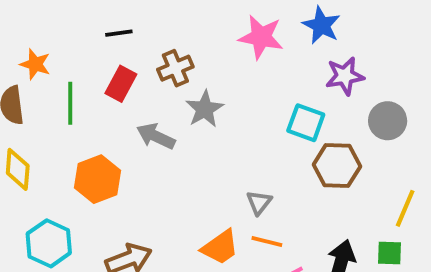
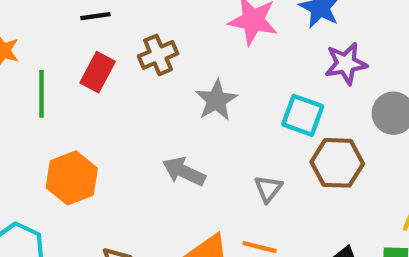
gray star: (205, 109) -> (216, 100), moved
gray arrow: (156, 136) -> (184, 171), moved
gray triangle: (259, 202) -> (268, 189), moved

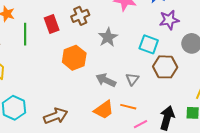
red rectangle: (98, 72) -> (52, 24), turned -48
gray arrow: (184, 171) -> (106, 80), moved
orange hexagon: (72, 178) -> (74, 58), moved

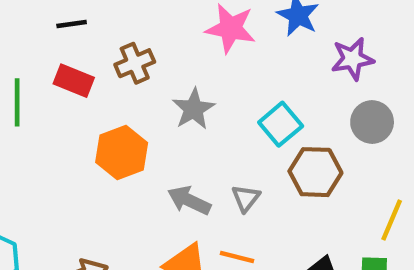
purple star: (169, 20) -> (352, 59), moved
red rectangle: (52, 24) -> (74, 81), turned -48
cyan square: (149, 44) -> (281, 124), turned 30

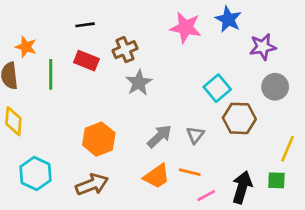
gray star: (194, 109) -> (139, 83), moved
orange hexagon: (122, 152) -> (99, 139), moved
gray arrow: (189, 200) -> (159, 136), turned 112

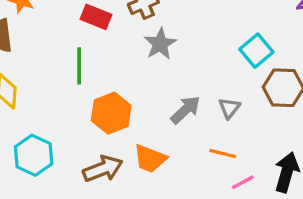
green line: (51, 74) -> (79, 66), moved
orange trapezoid: (157, 176) -> (150, 159), moved, turned 56

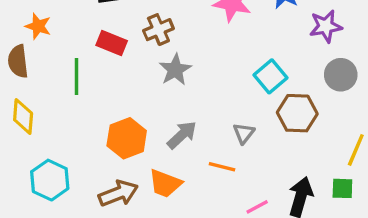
green line: (79, 66) -> (77, 76), moved
gray arrow: (185, 110) -> (182, 135), moved
orange line: (223, 154) -> (222, 167), moved

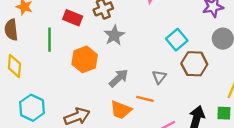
orange hexagon: (127, 138) -> (85, 59), moved
orange trapezoid: (165, 183) -> (121, 110), moved

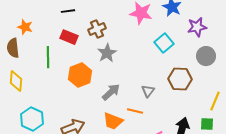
cyan square: (177, 40) -> (164, 43), moved

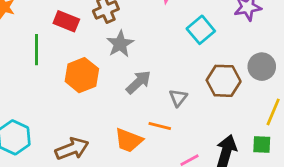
gray circle: (206, 56) -> (262, 67), moved
gray arrow: (111, 92) -> (139, 82), moved

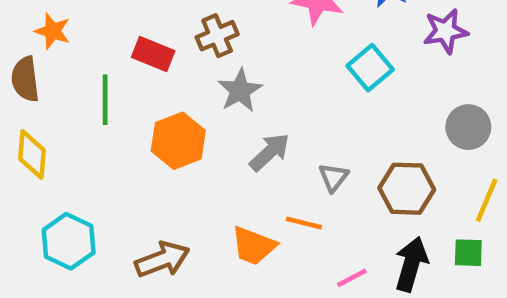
brown hexagon: (224, 81) -> (407, 189), moved

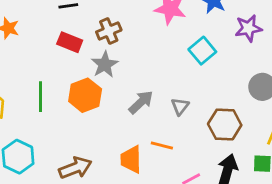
gray star: (240, 91) -> (105, 65), moved
green line: (105, 100) -> (40, 97), moved
gray triangle: (334, 177) -> (180, 106), moved
orange trapezoid: (254, 246) -> (131, 159), turned 68

